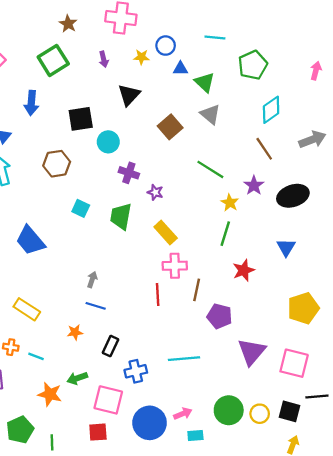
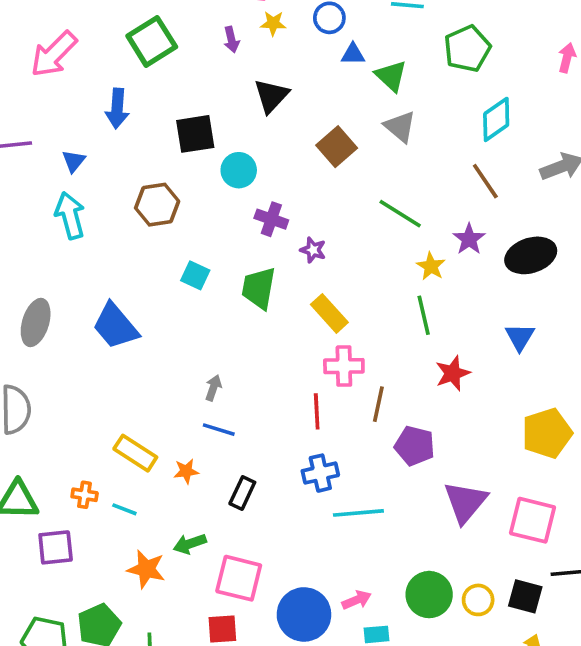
yellow star: (141, 57) -> (273, 23), moved
green line: (225, 234) -> (424, 315), turned -30
yellow rectangle: (27, 309) -> (135, 453), moved
blue cross: (136, 371) -> (320, 473), moved

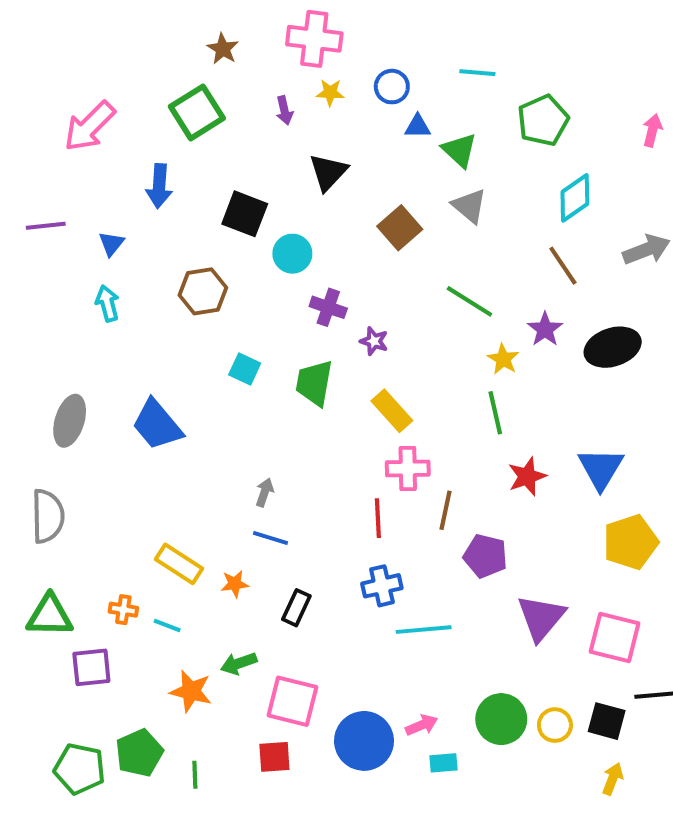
black square: (195, 134) -> (245, 214), turned 30
cyan arrow: (70, 216) -> (107, 303), size x0.7
blue triangle: (520, 337) -> (601, 468), moved, size x1.4

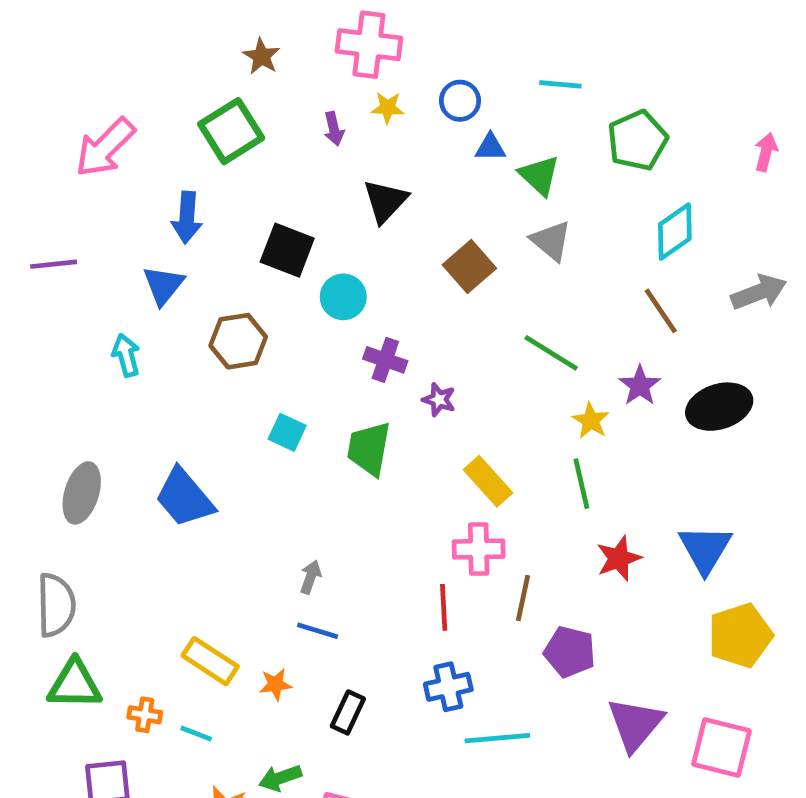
blue triangle: (111, 244) -> (163, 285), moved, size x1.4
yellow rectangle: (392, 411) -> (488, 481), moved
green triangle: (50, 616) -> (75, 684), moved

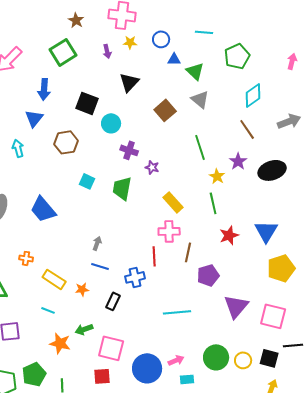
green line: (551, 353) -> (200, 147), turned 40
purple pentagon: (570, 652) -> (208, 275), turned -30
blue cross: (448, 687) -> (135, 277), moved
orange cross: (145, 715) -> (26, 258), moved

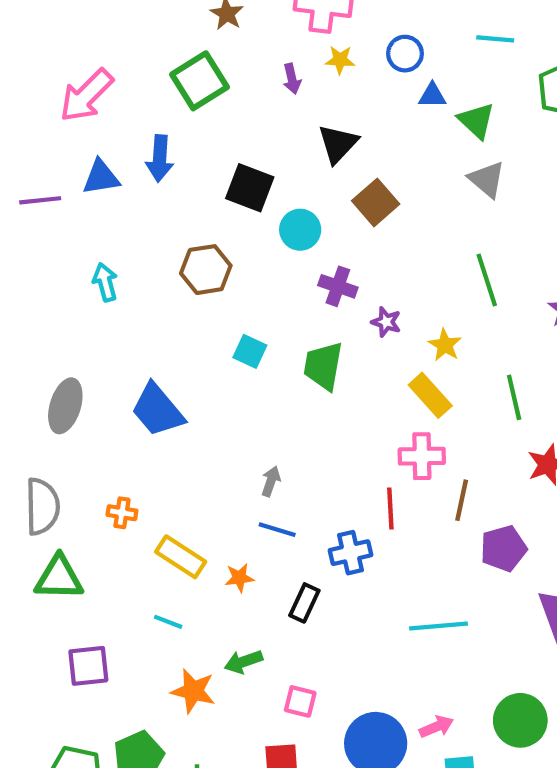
brown square: (165, 110) -> (376, 202), moved
blue triangle: (34, 118) -> (101, 177), moved, turned 42
yellow star: (217, 176) -> (445, 345), moved
pink square: (111, 348) -> (300, 701), size x0.6

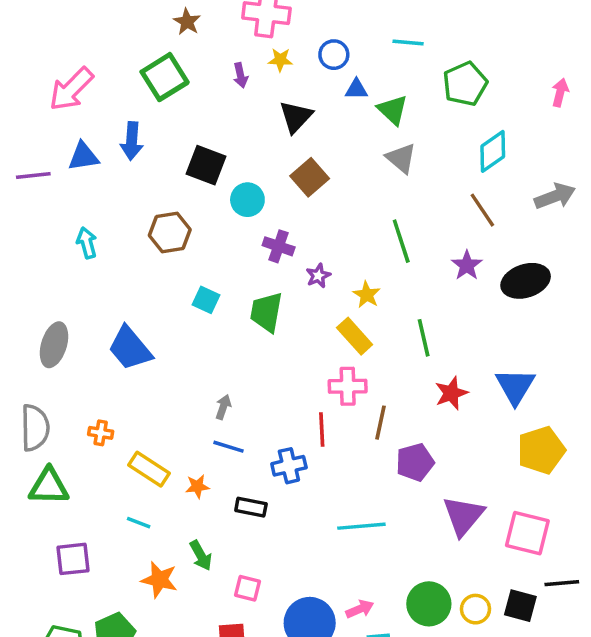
black triangle: (338, 144) -> (296, 117), moved
purple star: (386, 322) -> (318, 276), turned 30
black rectangle: (304, 603) -> (251, 507), turned 76
green arrow: (244, 662) -> (201, 556), turned -100

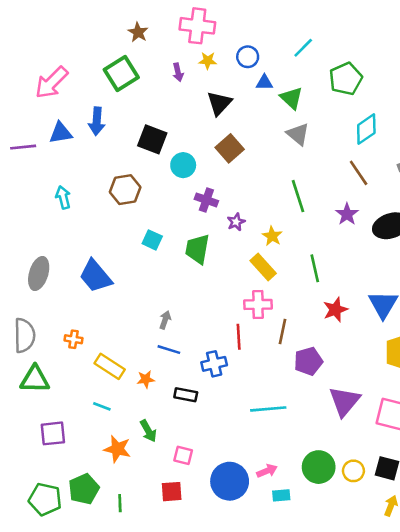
cyan line: (408, 42) -> (303, 48), turned -50

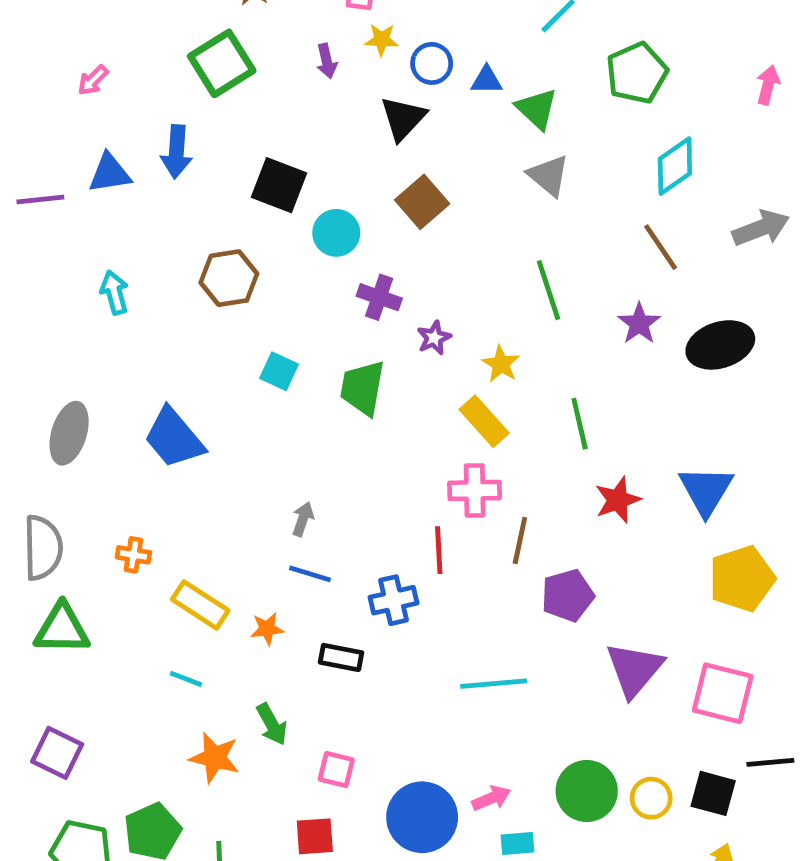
blue circle: (248, 57) -> (432, 63), moved
pink arrow: (52, 83) -> (93, 80), size x0.5
purple square: (53, 433) -> (57, 753), moved, turned 32

